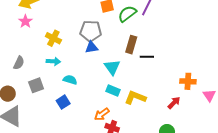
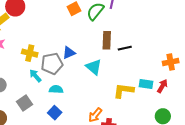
gray pentagon: (91, 31) -> (52, 64), moved
cyan arrow: (53, 61) -> (35, 76), turned -120
cyan rectangle: (113, 91) -> (146, 84), moved

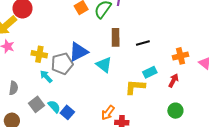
black line: (125, 48) -> (143, 43), moved
blue triangle: (69, 53) -> (78, 52), size x1.5
cyan rectangle: (146, 84) -> (150, 72), moved, turned -32
cyan semicircle: (56, 89) -> (54, 107), moved, turned 48

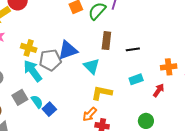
cyan arrow: (46, 76) -> (33, 71), size x1.6
yellow L-shape: (135, 87) -> (102, 93), moved
green circle: (175, 111) -> (146, 121), moved

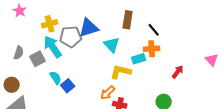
yellow cross: (29, 48) -> (50, 24), turned -35
black line: (133, 49) -> (154, 30), turned 56
orange cross: (169, 67) -> (152, 49), moved
cyan rectangle: (136, 79) -> (139, 59), moved
gray square: (20, 97) -> (38, 59), moved

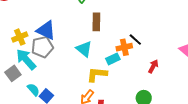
blue triangle: (89, 28) -> (46, 30), moved, turned 50
black line: (154, 30) -> (135, 40), moved

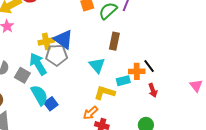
yellow cross: (20, 37) -> (46, 41), moved
red arrow: (153, 66) -> (153, 90), moved, turned 120
gray square: (13, 73) -> (22, 75), turned -35
cyan semicircle: (33, 90) -> (39, 95), size x1.5

